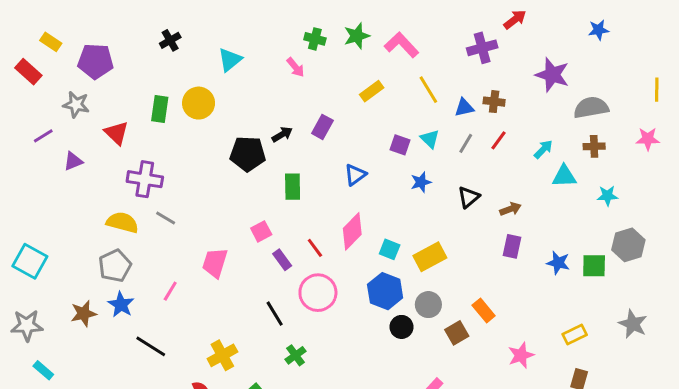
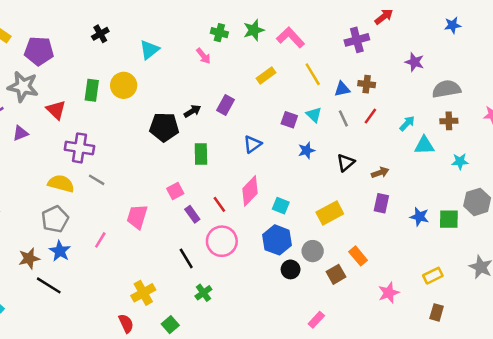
purple star: (552, 75) -> (415, 62), size x0.7
gray star: (76, 105) -> (23, 87), size x1.4
gray line: (466, 143) -> (343, 118), turned -56
yellow rectangle: (430, 257) -> (330, 213), moved
black line: (151, 346) -> (49, 285), moved

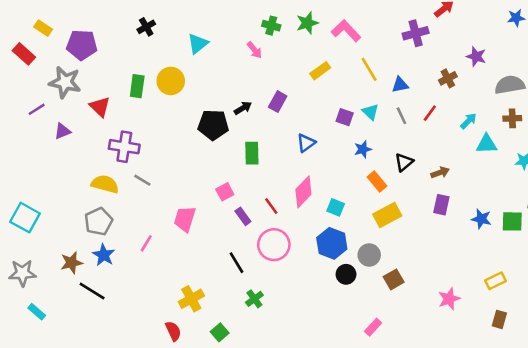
brown cross: (367, 84) -> (448, 78), moved, turned -35
orange rectangle: (358, 256) -> (377, 182), moved

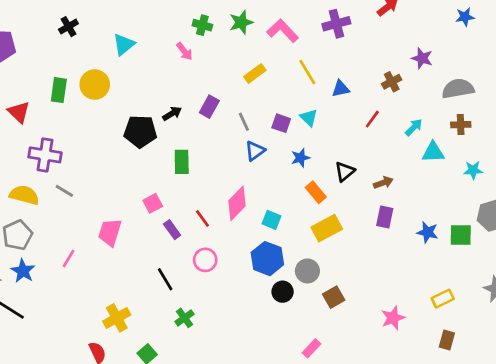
purple cross: (416, 33) -> (336, 24), moved
gray line: (401, 116) -> (244, 122), moved
blue triangle: (306, 143) -> (255, 151), moved
pink circle: (274, 245) -> (205, 260), size x0.7

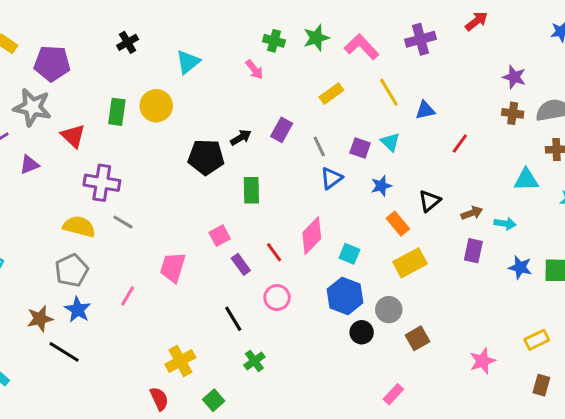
brown cross: (392, 82) -> (513, 113), moved, turned 36
cyan arrow: (414, 127) -> (505, 224), moved, turned 54

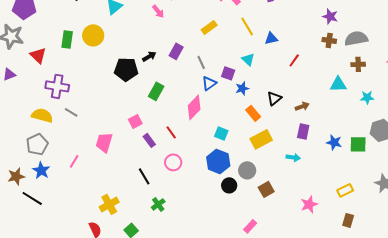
purple square: (360, 148) -> (228, 73), moved
green rectangle: (251, 190) -> (156, 91), turned 30
cyan arrow: (505, 224) -> (293, 157), moved
pink diamond: (312, 236) -> (194, 107), moved

